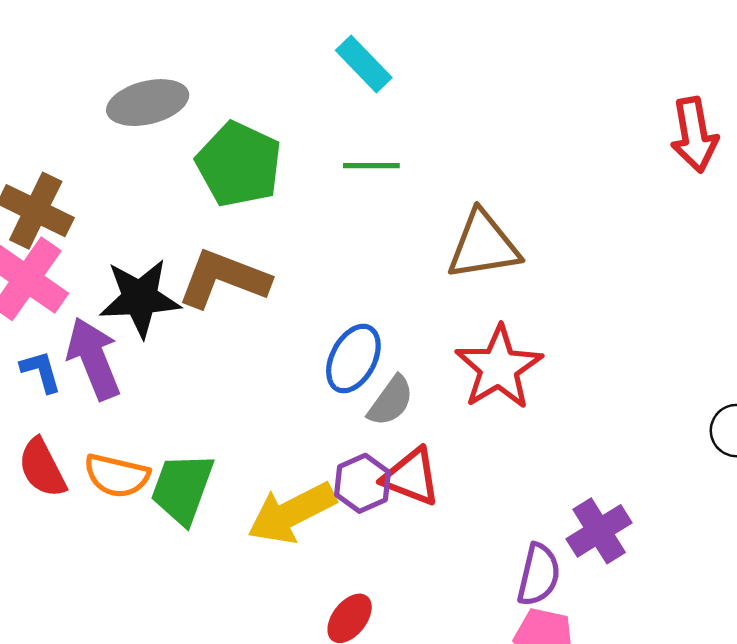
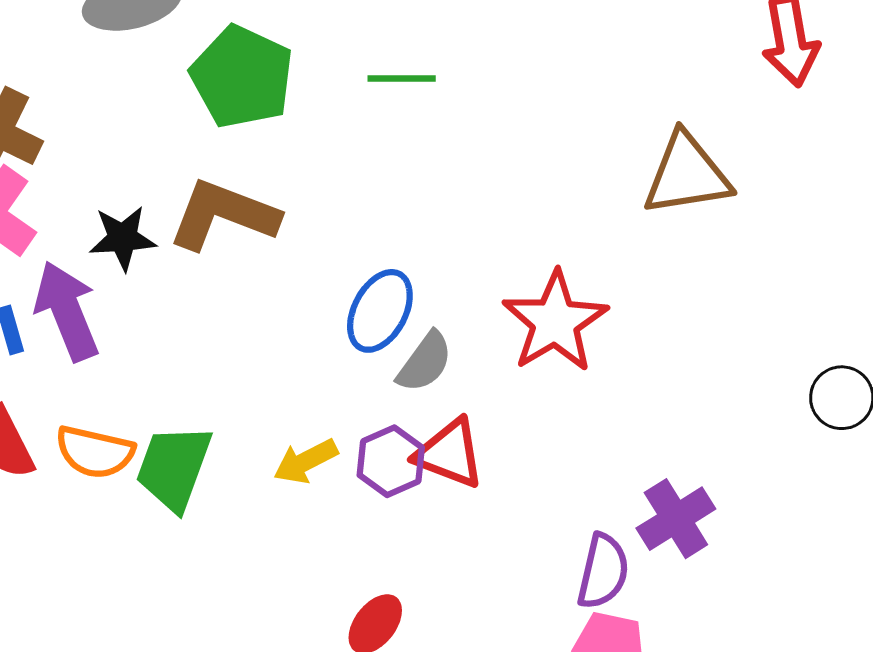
brown triangle: (483, 245) -> (687, 175), moved
black star: (140, 298) -> (123, 238), size x0.7
yellow arrow: (292, 513) -> (306, 461), moved, size x0.6

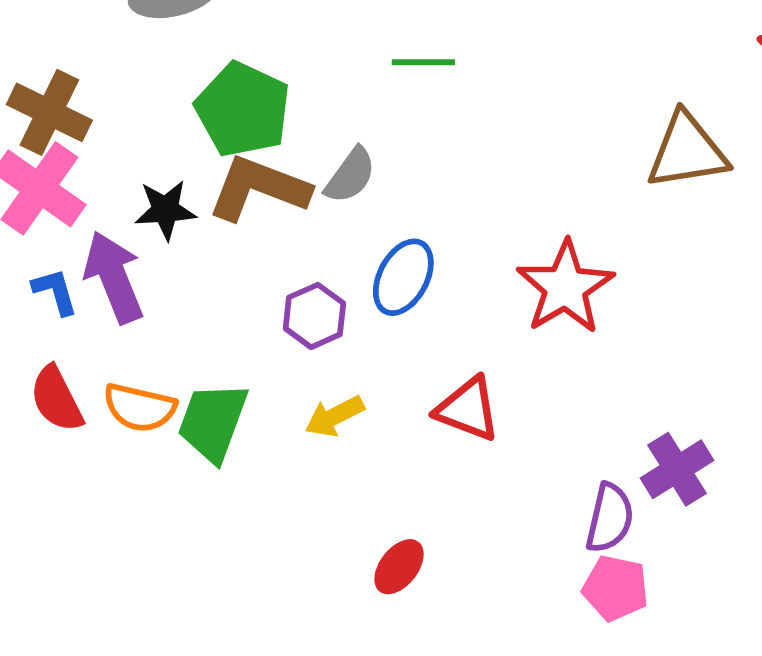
green pentagon: (242, 77) -> (243, 110), moved
gray semicircle: (425, 362) -> (350, 175), moved
purple hexagon: (391, 461) -> (314, 316), moved

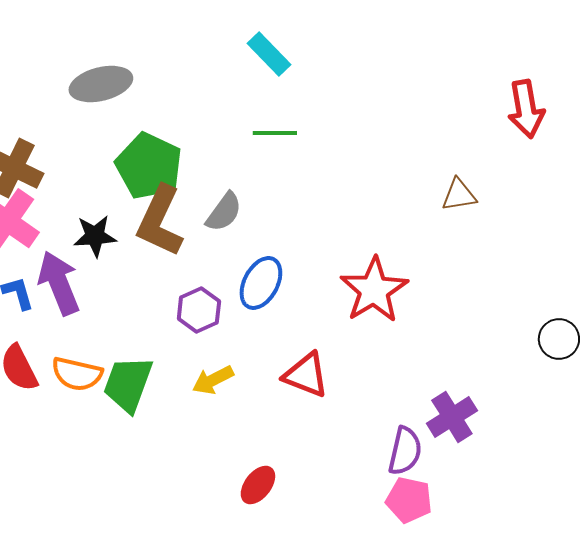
brown triangle: (687, 151) -> (459, 195), size x0.6
brown L-shape: (259, 188) -> (160, 221), turned -86

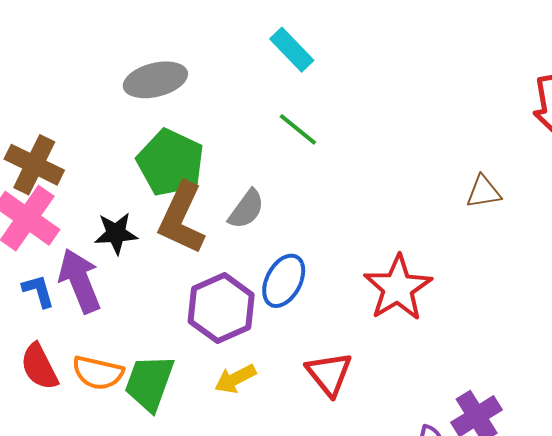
gray ellipse: (101, 84) -> (155, 80), moved
green line: (275, 133) -> (298, 129), turned 39
purple hexagon: (199, 310) -> (221, 308), size x1.5
red triangle: (306, 375) -> (329, 374), turned 30

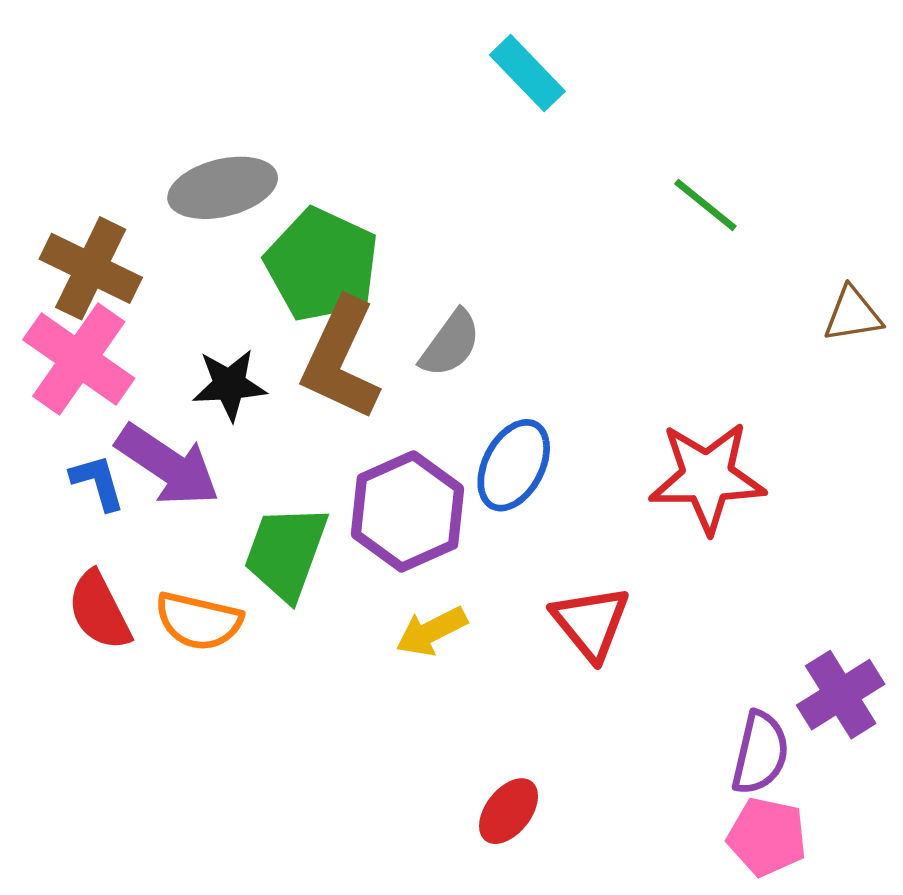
gray ellipse: (155, 80) -> (223, 188), moved
green line: (298, 129) -> (705, 205), moved
purple arrow: (80, 281) -> (168, 465), turned 146
red star: (398, 288) -> (707, 477), turned 30
green trapezoid: (149, 383) -> (286, 553), moved

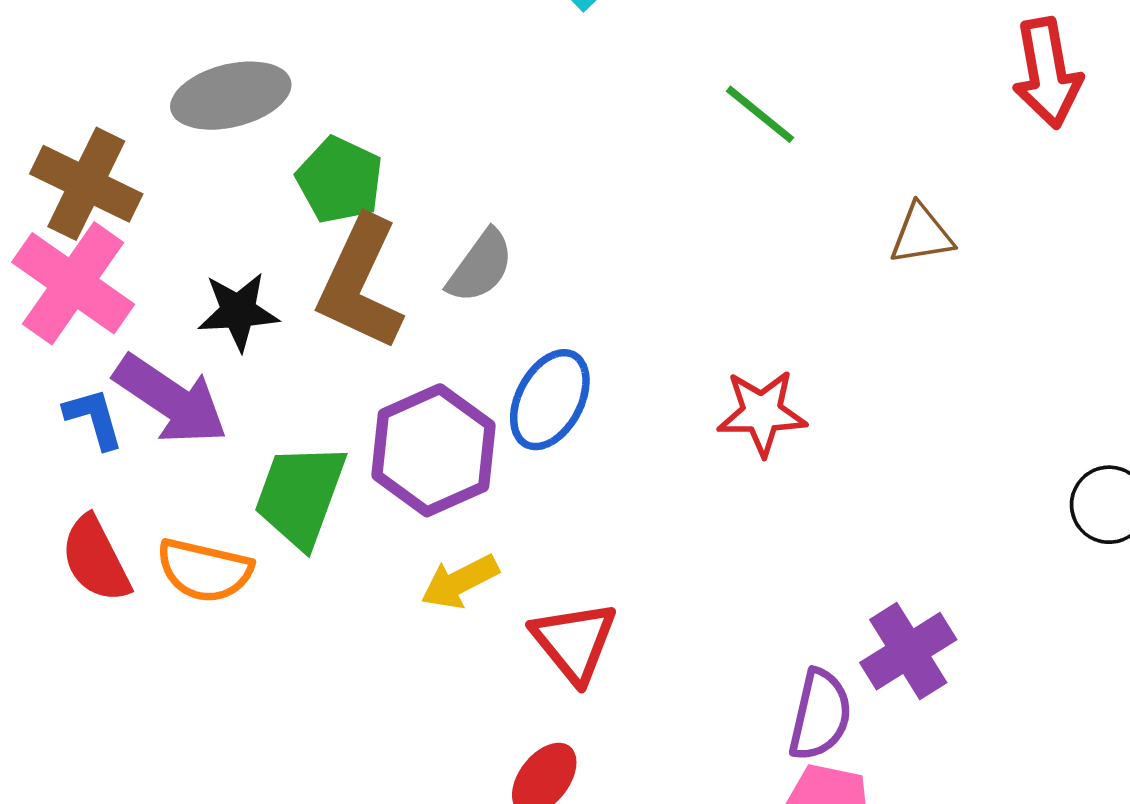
green pentagon: (322, 265) -> (340, 180), size x0.7
red star: (707, 477) -> (762, 413), size x0.7
red triangle: (591, 623) -> (574, 642), moved

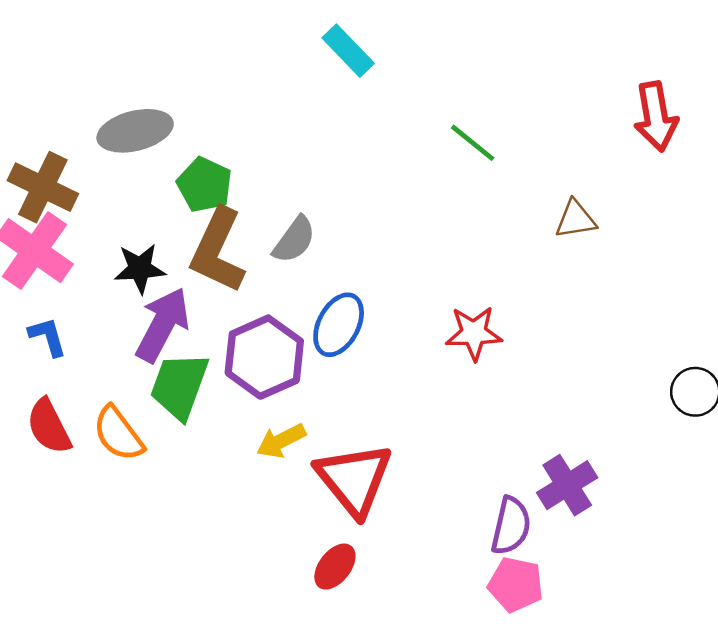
purple arrow: (171, 400) -> (163, 325), moved, turned -96
orange semicircle: (204, 570) -> (118, 434), turned 40
red triangle: (574, 642) -> (354, 479), size x1.4

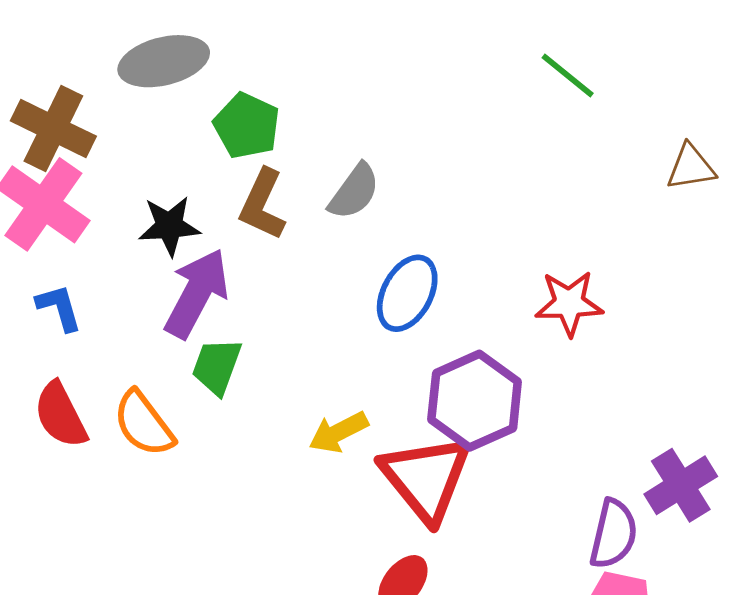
brown L-shape: (218, 251) -> (263, 204), size x0.7
purple hexagon: (264, 357) -> (475, 401), moved
green trapezoid: (179, 386) -> (217, 366), size x0.7

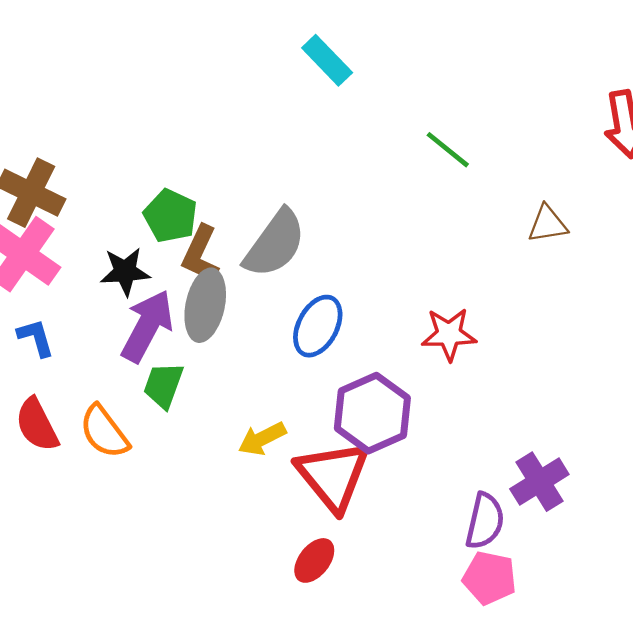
gray ellipse: (164, 61) -> (205, 305), moved, turned -64
green pentagon: (247, 126) -> (170, 216), moved
gray semicircle: (354, 192) -> (275, 244), size x1.5

